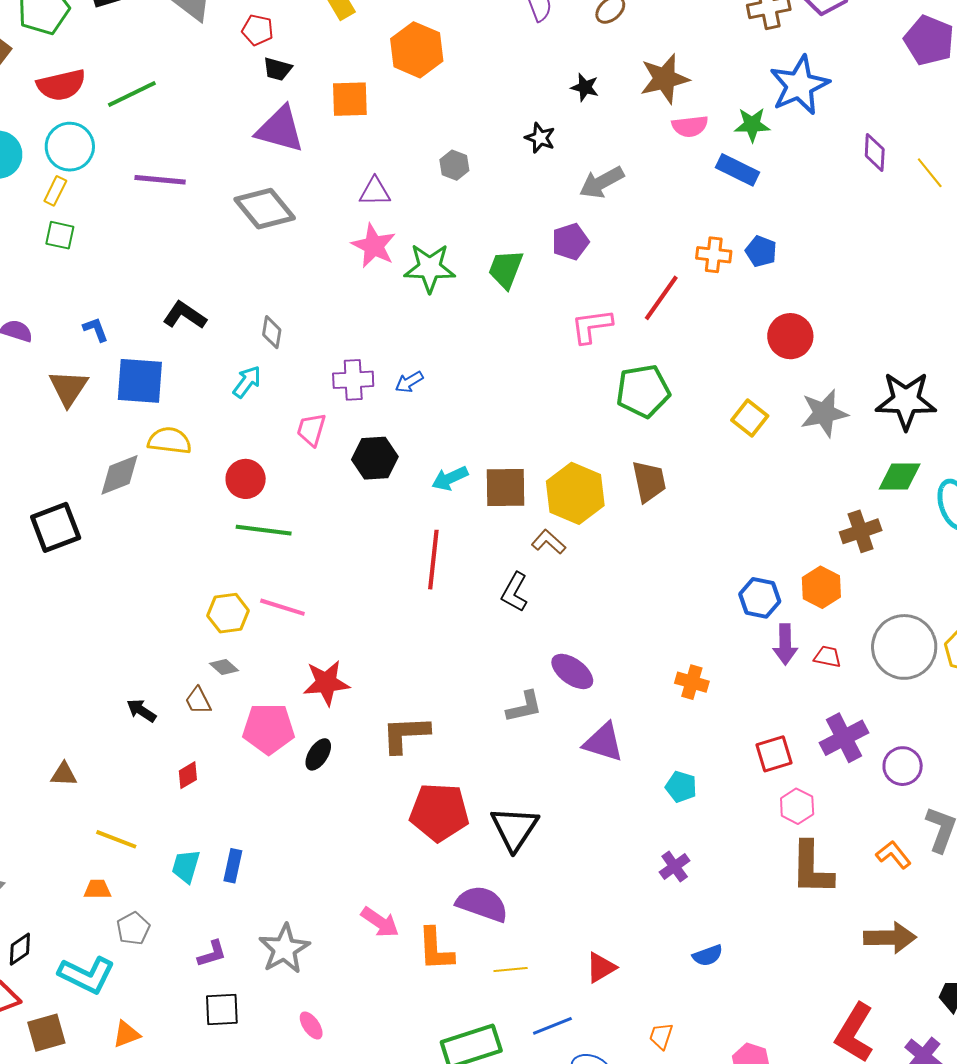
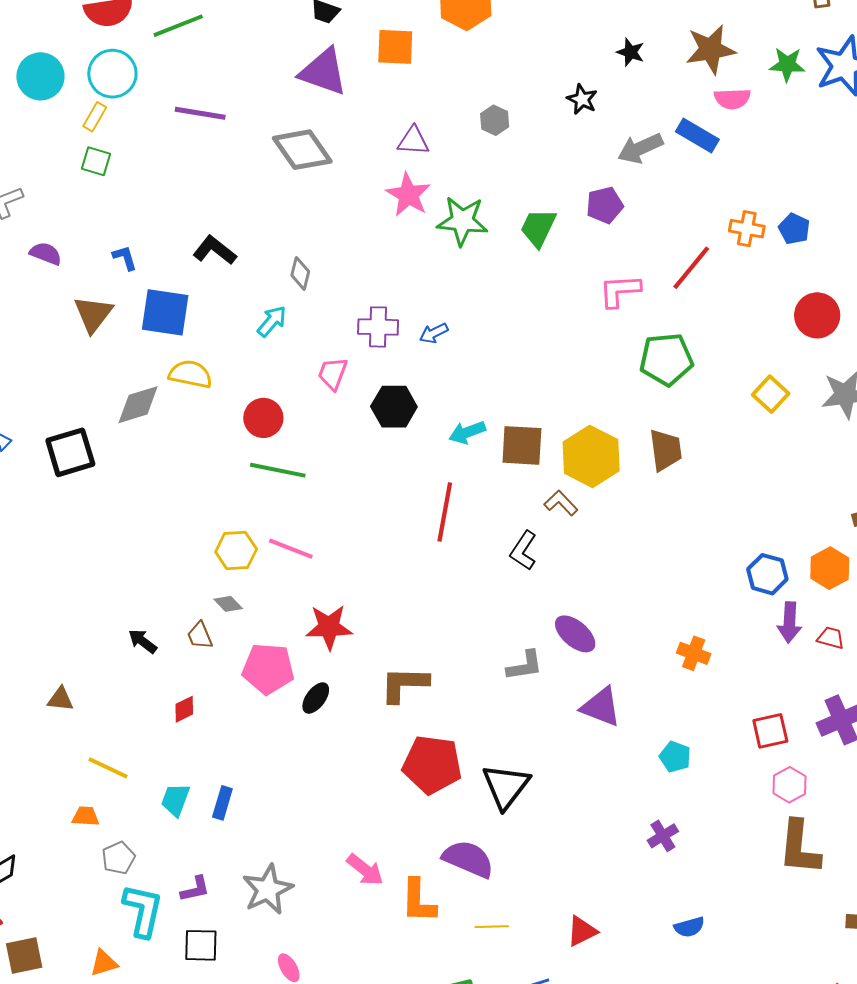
green star: (752, 125) -> (787, 64), moved
blue rectangle: (738, 170) -> (697, 135), moved
cyan L-shape: (87, 975) -> (143, 911), moved, turned -108

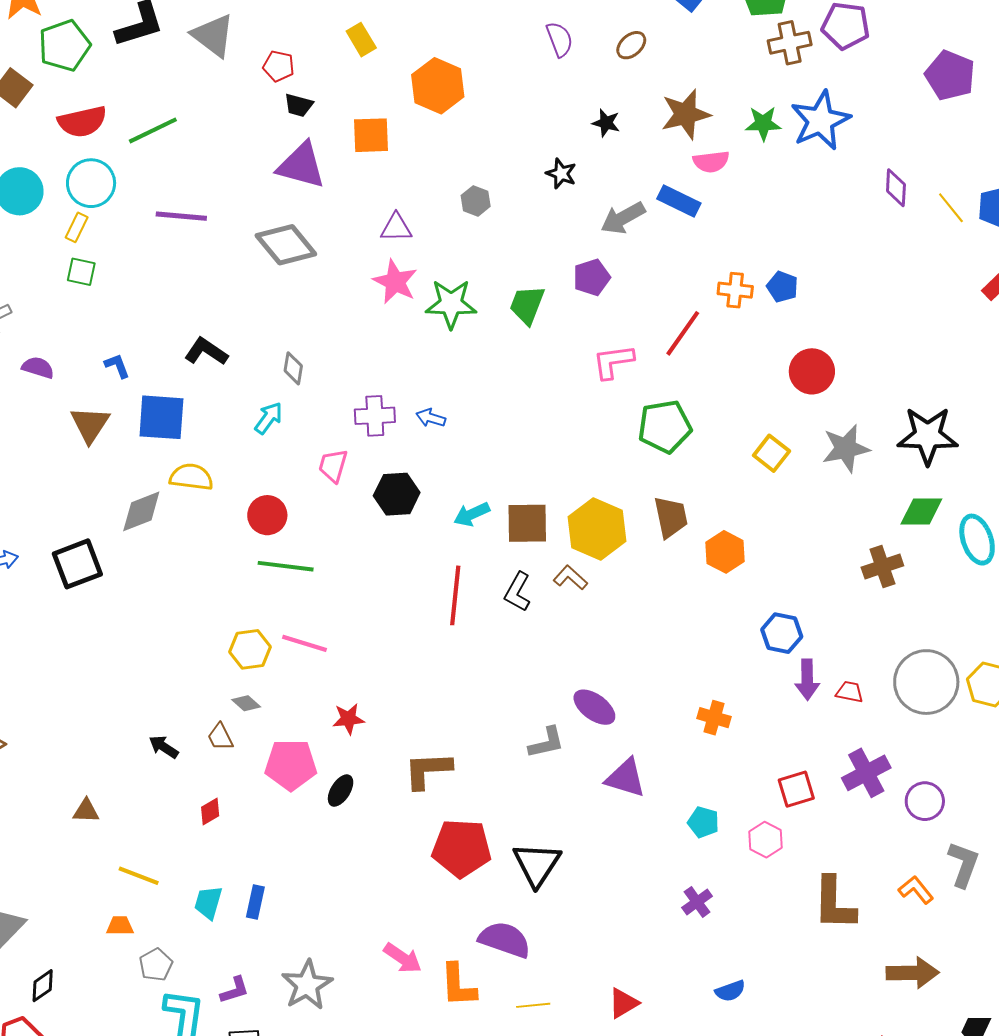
blue arrow: (434, 333) -> (431, 418), turned 48
black L-shape: (523, 551) -> (518, 592), moved
orange hexagon: (830, 568) -> (725, 552), moved
red star: (329, 627) -> (348, 719), size x0.7
pink hexagon: (790, 785) -> (765, 840), moved

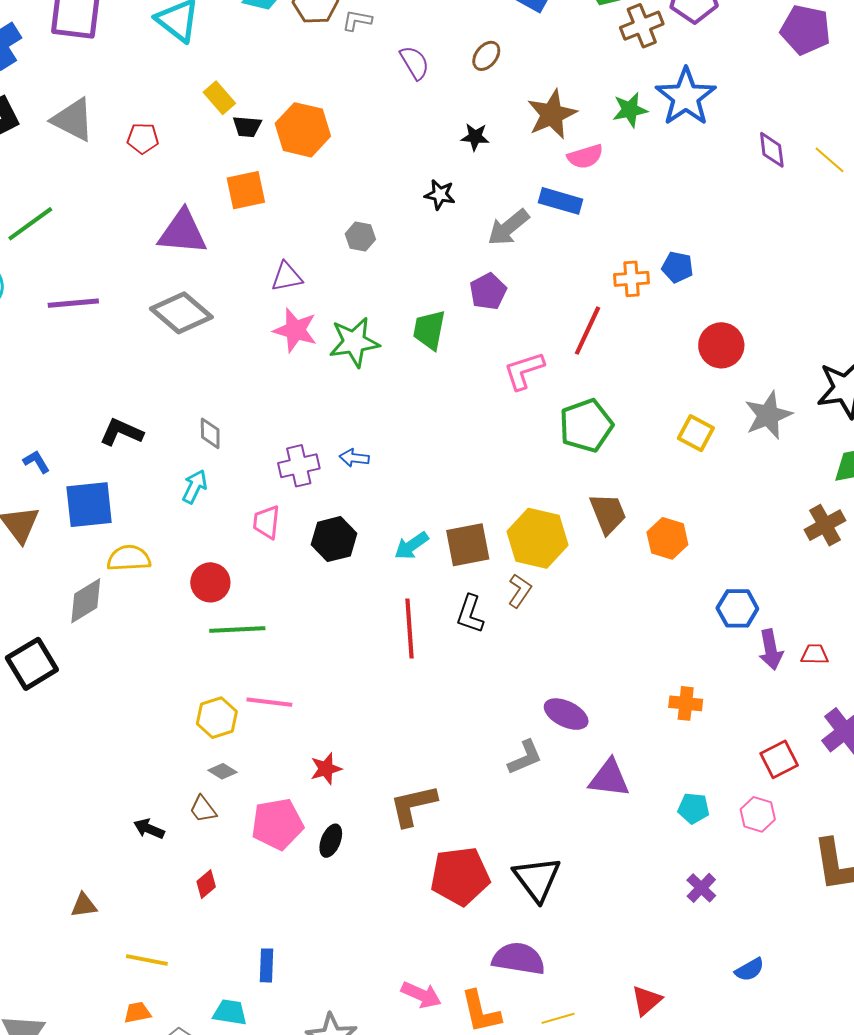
black trapezoid: (299, 105) -> (247, 127), moved
brown L-shape: (570, 578) -> (520, 591), turned 92
cyan trapezoid: (208, 903) -> (230, 1012), moved, turned 93

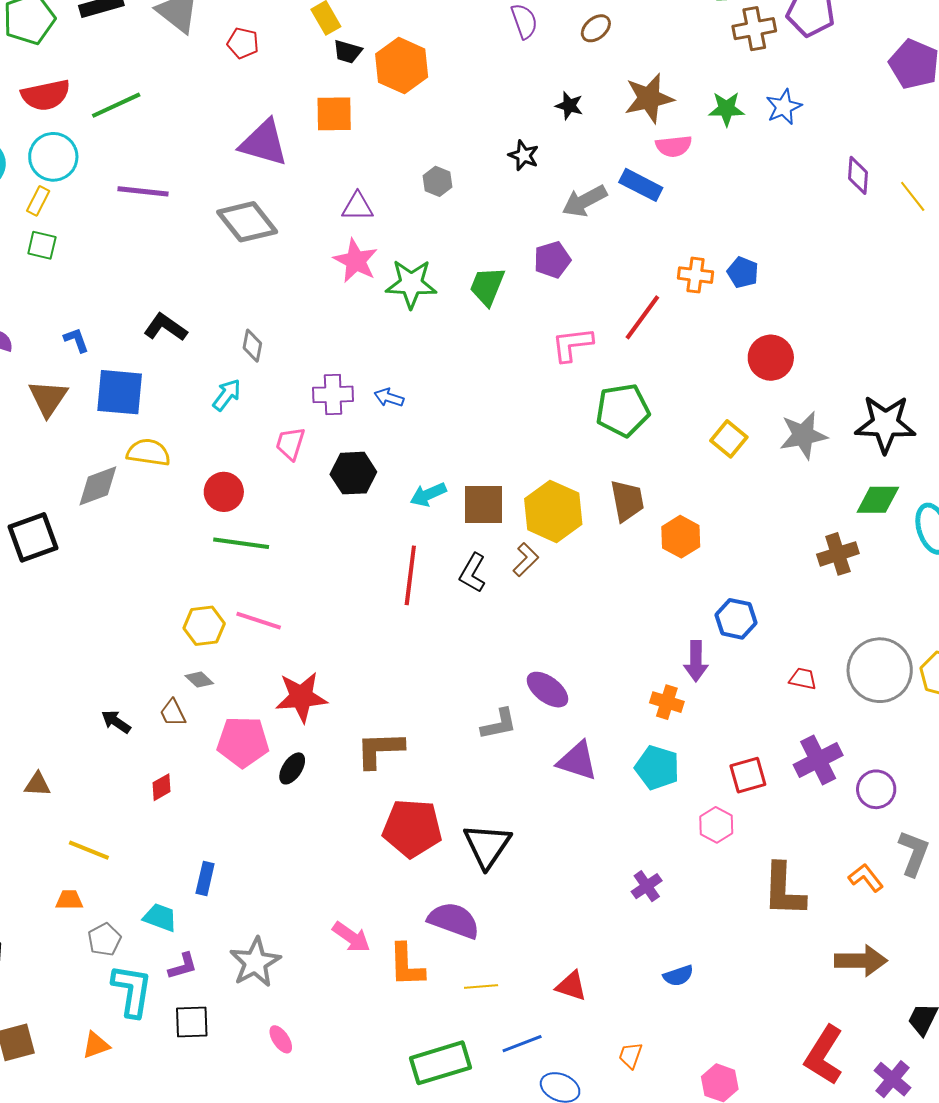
blue star: (686, 97) -> (784, 107), size x0.6
purple arrow: (771, 650) -> (696, 661), moved
red star: (326, 769) -> (301, 697), size x1.6
cyan pentagon: (694, 808) -> (657, 768), moved, size x1.4
red triangle: (647, 1000) -> (571, 986), turned 48

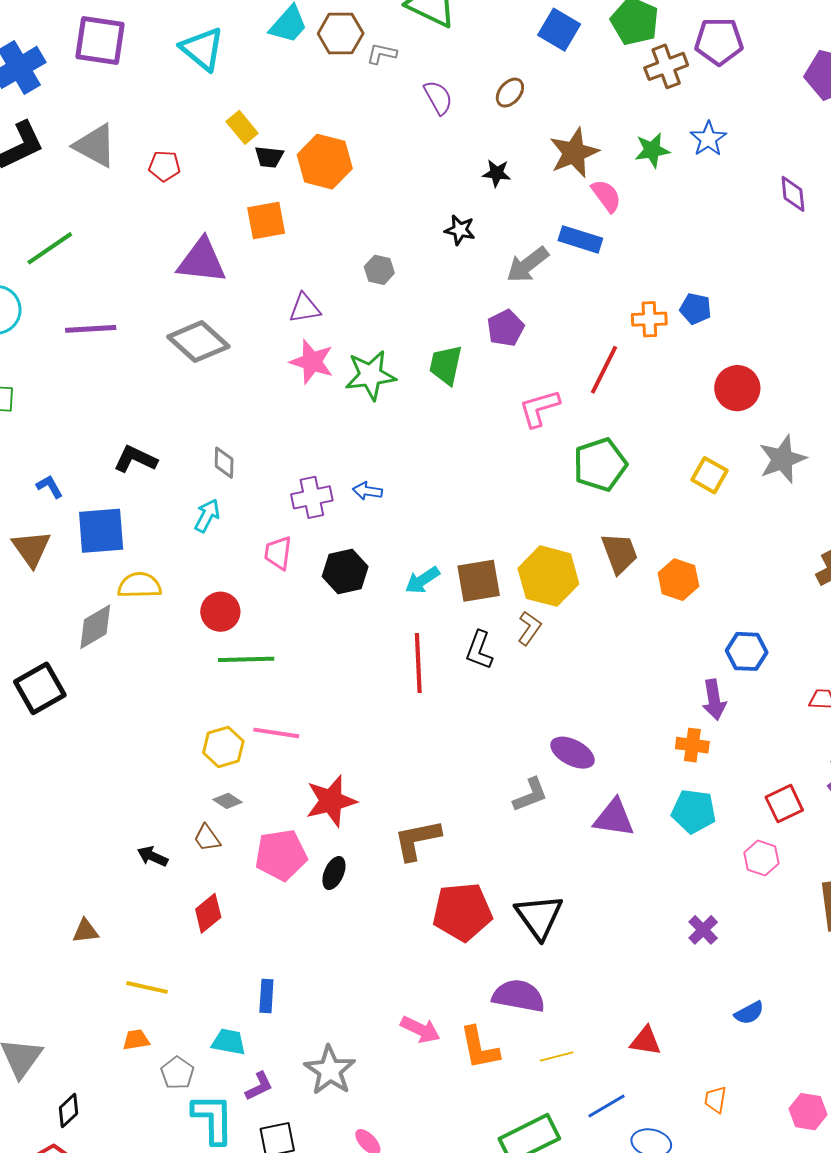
pink semicircle: (674, 146) -> (606, 196), turned -111
red diamond: (162, 787) -> (208, 913), size x1.4

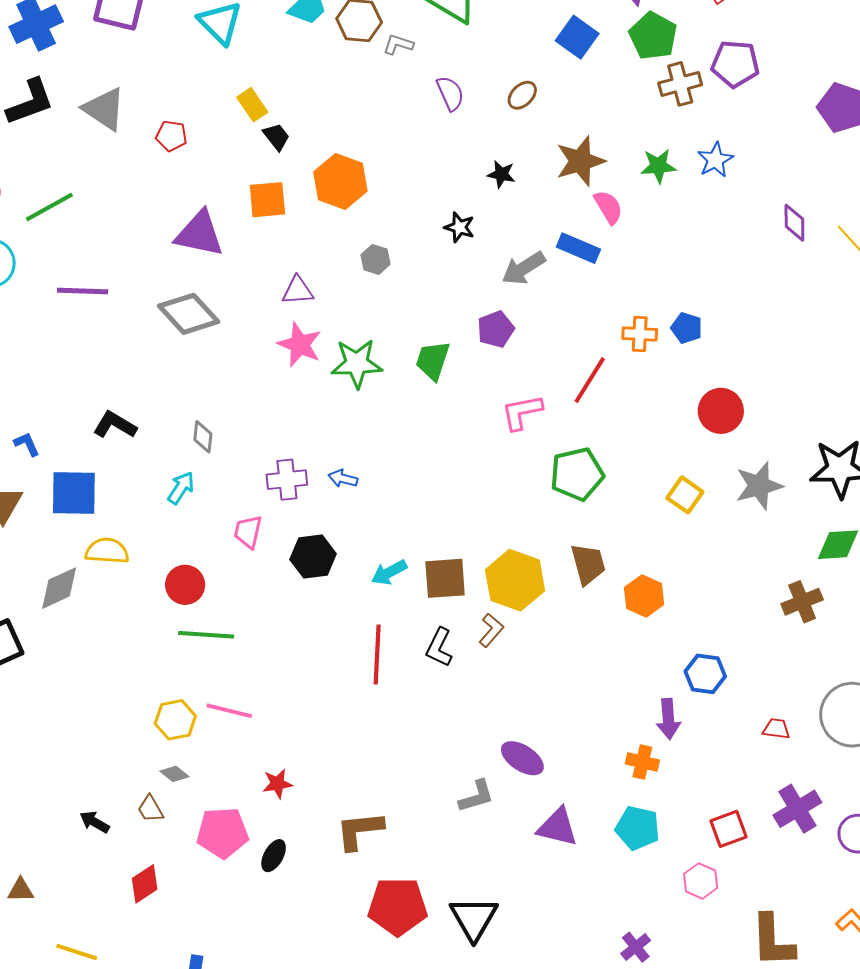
black trapezoid: (269, 157) -> (276, 137), turned -140
orange hexagon: (325, 162) -> (340, 182), moved
red star: (331, 801) -> (277, 784), size x0.6

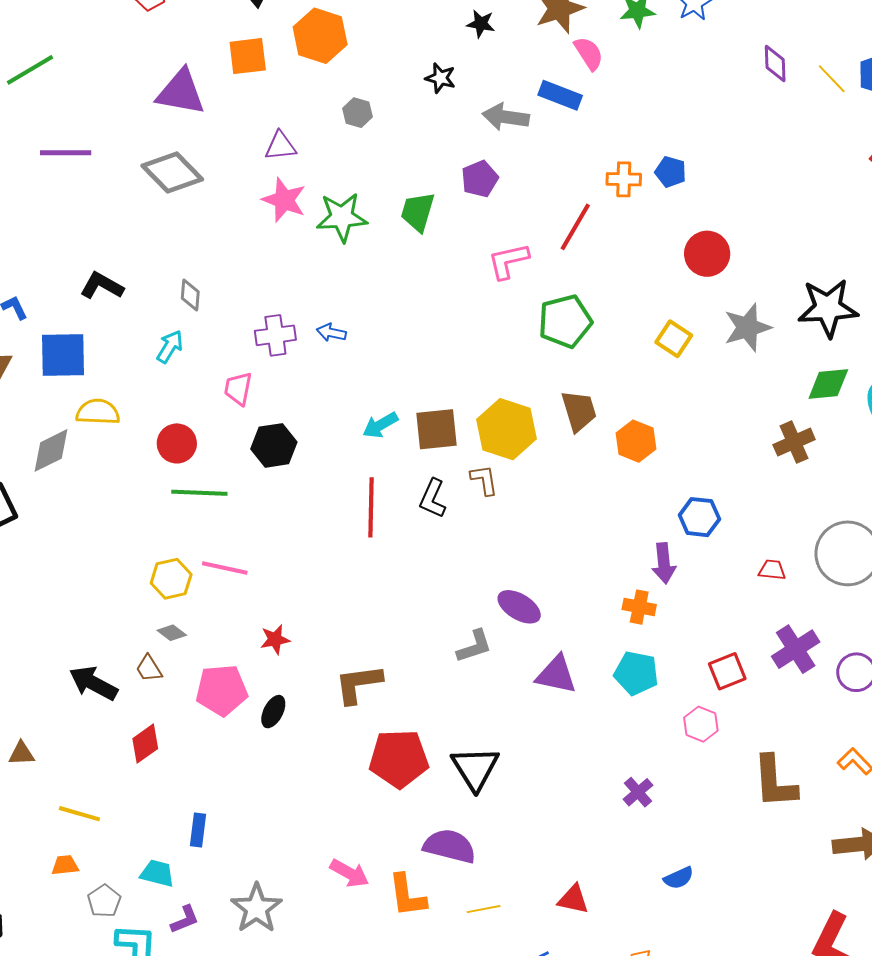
gray arrow: (524, 268) -> (506, 117), turned 42
black hexagon: (313, 557) -> (274, 445), moved
brown L-shape: (491, 630) -> (484, 480), turned -48
black arrow: (94, 822) -> (93, 683), size x1.6

